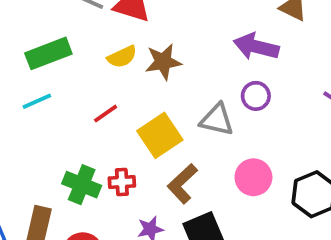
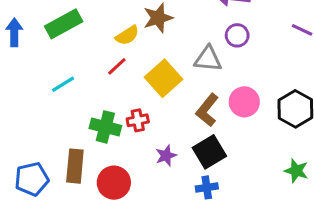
yellow semicircle: (122, 57) -> (127, 35), moved
cyan line: (37, 101) -> (63, 84), moved
brown L-shape: (182, 184) -> (207, 110), moved

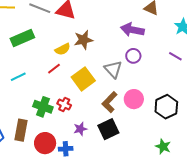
gray triangle: (208, 59) -> (113, 69), turned 36
red cross: (138, 120) -> (64, 104), turned 32
blue cross: (207, 187) -> (66, 149), moved

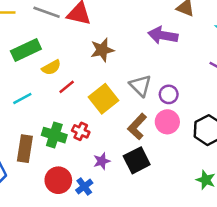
yellow semicircle: (63, 49) -> (51, 67), moved
purple circle: (133, 56) -> (169, 94), moved
brown rectangle: (21, 130) -> (25, 149), moved
blue cross: (66, 149) -> (84, 186), turned -32

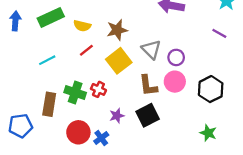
brown star: (102, 50) -> (117, 30), moved
yellow semicircle: (51, 67) -> (82, 26), moved, turned 42
brown L-shape: (137, 127) -> (148, 86), turned -50

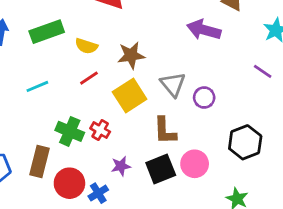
pink circle: (175, 82) -> (195, 164), moved
brown rectangle: (49, 104) -> (39, 162), moved

